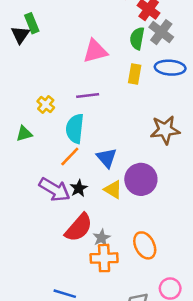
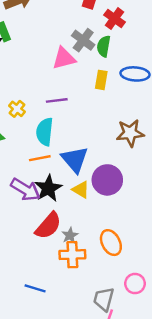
gray cross: (161, 32) -> (83, 40), moved
orange line: (70, 157) -> (40, 158), turned 35
blue triangle: (107, 158) -> (75, 159), size x1.4
black star: (79, 188) -> (48, 188), size x1.6

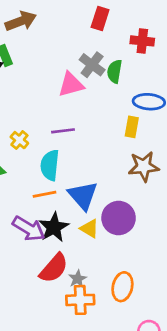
red cross: (115, 19) -> (142, 41), moved, turned -30
yellow rectangle: (101, 80) -> (132, 127), moved
orange ellipse: (111, 243) -> (122, 287), turned 40

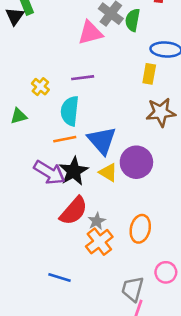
orange cross: (80, 300) -> (99, 242), turned -36

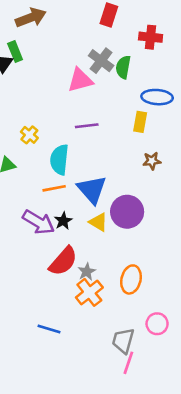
purple line: (83, 78) -> (87, 126), moved
brown star: (161, 112) -> (152, 161), size x0.6
black star: (74, 171) -> (63, 221), size x0.6

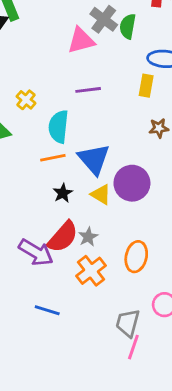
purple arrow: (39, 222) -> (36, 252), moved
gray star: (87, 272) -> (88, 237), moved

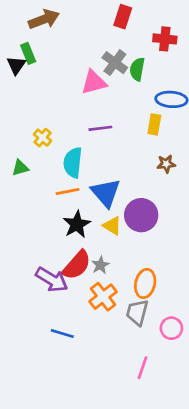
black star: (63, 193) -> (77, 224), size x1.5
gray trapezoid: (128, 323) -> (137, 312), moved

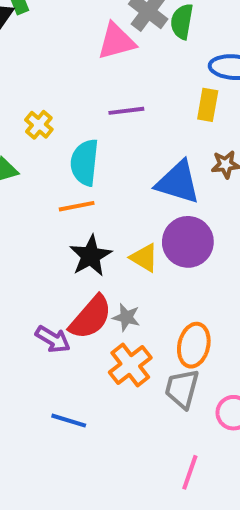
blue triangle: (106, 193) -> (178, 182), moved, turned -32
gray star: (100, 265) -> (126, 317), turned -30
purple arrow: (52, 280) -> (53, 339), size x0.7

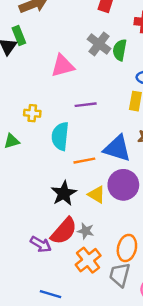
pink triangle: (116, 41) -> (63, 66), moved
yellow cross: (39, 125) -> (32, 113), turned -35
orange line: (77, 206) -> (84, 161), moved

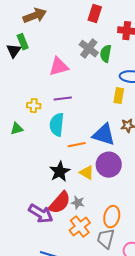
purple line: (86, 105) -> (63, 99), moved
purple arrow: (41, 244) -> (41, 214), size x1.4

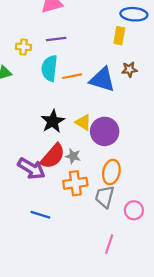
orange line: (77, 145) -> (72, 76), moved
purple circle: (109, 165) -> (105, 131), moved
orange cross: (80, 227) -> (75, 183), turned 30

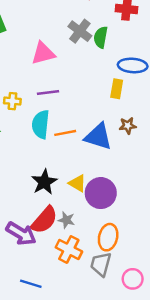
orange cross: (75, 183) -> (69, 249), turned 35

